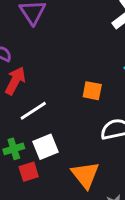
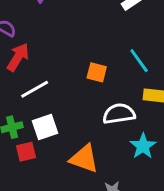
orange triangle: (85, 175) -> (84, 159), turned -36

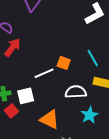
white line: (35, 89) -> (44, 73), moved
red square: (26, 152) -> (11, 111), turned -32

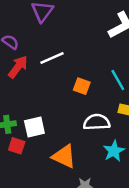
white line: (44, 73) -> (52, 58), moved
red square: (11, 111) -> (17, 146), turned -32

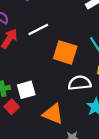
orange square: (82, 86) -> (65, 52), size x1.6
red square: (17, 146) -> (12, 107), turned 32

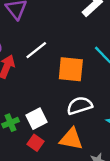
white semicircle: (80, 83) -> (80, 106), moved
red square: (12, 107) -> (36, 143), moved

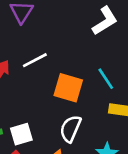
white semicircle: (80, 106) -> (70, 129), turned -60

